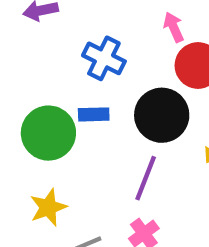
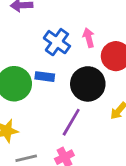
pink arrow: (174, 27) -> (89, 38), moved

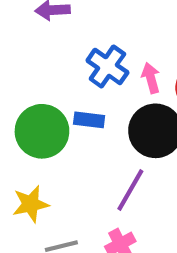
pink arrow: (89, 38) -> (151, 78), moved

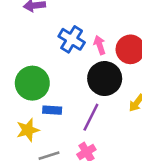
blue rectangle: (89, 120) -> (52, 110), moved

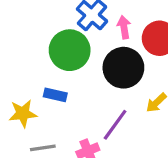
green circle: (32, 83) -> (70, 50), moved
purple line: (91, 117) -> (115, 125), moved

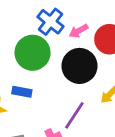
pink arrow: (124, 27) -> (79, 31), turned -108

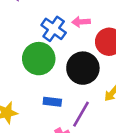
pink arrow: (79, 31) -> (81, 22), moved, turned 30
blue rectangle: (22, 92) -> (52, 102), moved

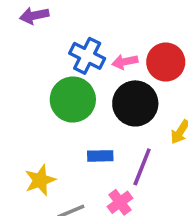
pink arrow: (81, 22) -> (125, 62), moved

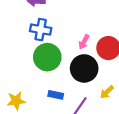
blue cross: (87, 56) -> (41, 30), moved, turned -30
pink arrow: (125, 62) -> (84, 42), turned -64

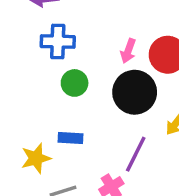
green circle: (47, 57) -> (75, 83), size x0.6
blue rectangle: (56, 95) -> (71, 138), moved

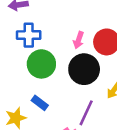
green circle: (75, 83) -> (41, 64), size x1.5
blue rectangle: (71, 138) -> (40, 103), turned 35

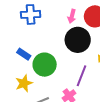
green circle: (41, 64) -> (45, 65), moved
blue rectangle: (40, 103) -> (24, 54), moved

